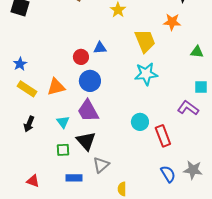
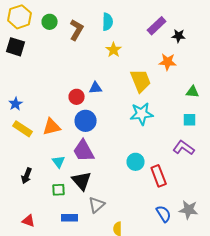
cyan square: (201, 87) -> (190, 120), moved
black arrow: (29, 124) -> (27, 176), moved

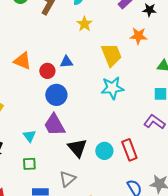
orange triangle: (52, 127) -> (22, 61), moved, turned 36
cyan circle: (136, 162) -> (104, 151), moved
black triangle: (82, 181) -> (77, 148), moved

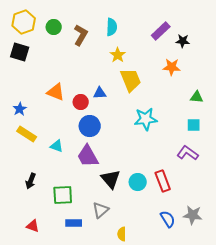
yellow trapezoid: (111, 55) -> (131, 80), moved
cyan triangle: (29, 136) -> (57, 146), moved, turned -32
green square: (29, 164) -> (63, 195), size x1.5

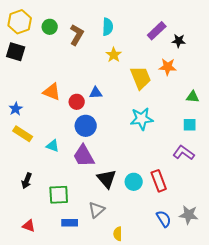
yellow trapezoid: (131, 80) -> (141, 78), moved

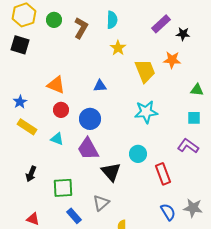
red circle: (77, 102) -> (61, 110), moved
cyan circle: (134, 182) -> (138, 154), moved
blue rectangle: (70, 223) -> (74, 216), turned 49

